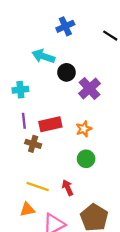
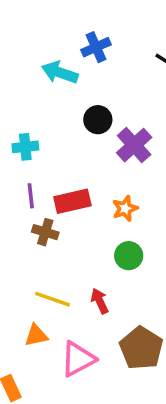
cyan arrow: (43, 56) -> (60, 73), moved

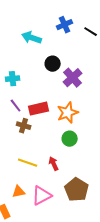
blue cross: (96, 47) -> (65, 25), moved
purple line: (31, 196) -> (16, 106), turned -32
orange star: (125, 209) -> (68, 113), size x1.5
orange triangle: (36, 335) -> (19, 192), moved

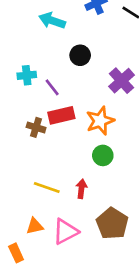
purple cross: (73, 78) -> (122, 81), moved
purple line: (16, 106) -> (52, 87), moved
brown cross: (24, 126) -> (36, 127), moved
red arrow: (54, 164) -> (81, 189), turned 32

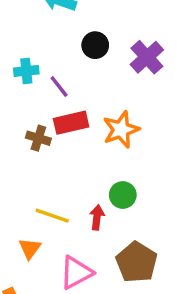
purple cross: (122, 81) -> (147, 57), moved
green circle: (103, 155) -> (123, 195), moved
orange triangle: (35, 226) -> (30, 248), moved, turned -42

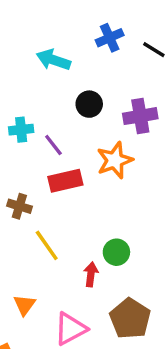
purple cross: (147, 57) -> (140, 116), turned 32
orange star: (121, 130) -> (115, 160), moved
brown cross: (38, 138) -> (19, 206), moved
yellow line: (52, 216) -> (47, 245), moved, turned 36

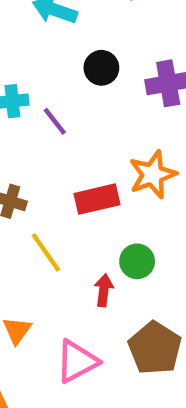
orange star: (115, 160) -> (153, 175), moved
red rectangle: (65, 181) -> (97, 199), moved

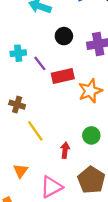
red rectangle: (97, 199) -> (63, 76), moved
green circle: (137, 261) -> (91, 135), moved

